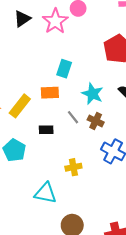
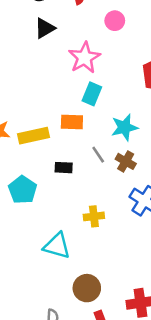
pink star: (55, 21) -> (84, 58), moved
cyan star: (92, 94) -> (124, 127), turned 30
yellow rectangle: (20, 106) -> (33, 136), turned 35

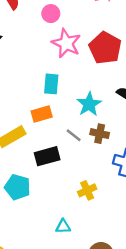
pink star: (84, 58) -> (66, 43), moved
black rectangle: (64, 168) -> (47, 156), size x1.5
cyan triangle: (57, 246) -> (63, 226), size x0.6

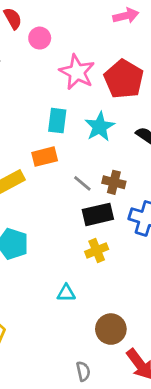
pink circle: (51, 14) -> (40, 38), moved
cyan star: (89, 104) -> (100, 127), moved
black rectangle: (47, 156) -> (98, 214), moved

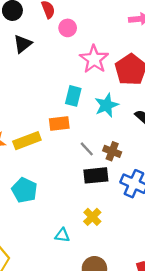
yellow cross: (97, 250) -> (92, 217), moved, turned -30

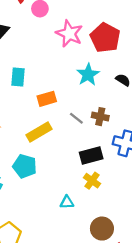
cyan rectangle: (73, 96) -> (18, 77), moved
yellow rectangle: (27, 141) -> (39, 132), moved
black rectangle: (96, 175) -> (91, 155), moved

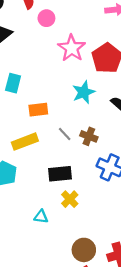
black rectangle: (91, 155) -> (60, 174), moved
brown circle: (102, 229) -> (84, 250), moved

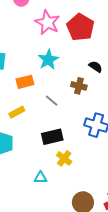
cyan star: (84, 92) -> (48, 60), moved
brown cross: (89, 136) -> (79, 86), moved
yellow rectangle: (25, 142) -> (17, 112), size x0.7

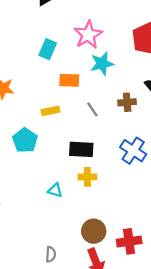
pink star: (48, 22) -> (88, 35), moved
brown cross: (79, 86) -> (127, 102), turned -35
yellow cross: (64, 158) -> (87, 177), turned 35

